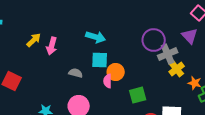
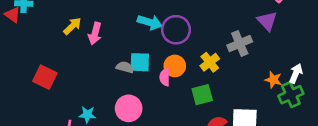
purple circle: (154, 40) -> (176, 30), moved
cyan square: (100, 60) -> (140, 62), moved
yellow cross: (177, 69) -> (210, 62), moved

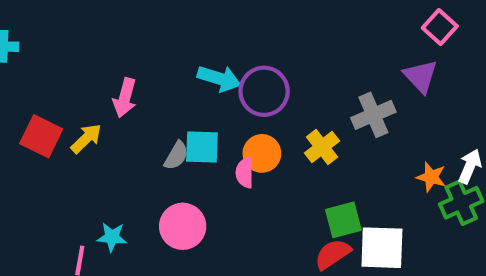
yellow arrow: (72, 26) -> (86, 138), moved
gray semicircle: (125, 67) -> (176, 156), turned 105
red square: (45, 77) -> (41, 136), moved
green square: (202, 95) -> (343, 220), moved

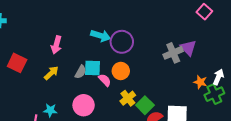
purple triangle: (420, 76) -> (188, 48), moved
yellow arrow: (86, 138) -> (51, 73), moved
yellow cross: (322, 147) -> (128, 98), moved
pink semicircle: (245, 173) -> (105, 80), moved, turned 136
green square: (343, 220) -> (145, 105), moved, turned -30

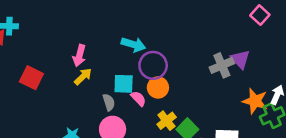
purple circle: (122, 42) -> (153, 65), moved
gray semicircle: (81, 72) -> (109, 102), moved, turned -48
yellow arrow: (51, 73) -> (83, 76), moved
orange star: (200, 82) -> (255, 101), size x1.5

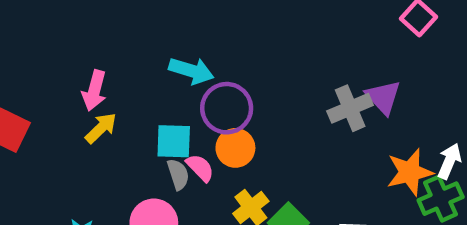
orange star: (255, 101) -> (410, 172), turned -30
gray semicircle: (109, 102) -> (178, 174), moved

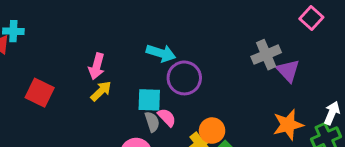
gray cross: (350, 108) -> (266, 55), moved
orange circle: (235, 148) -> (212, 131), moved
orange star: (410, 172) -> (288, 125), moved

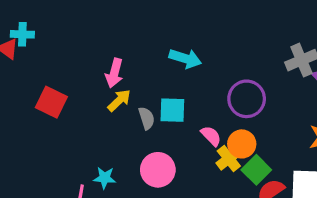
purple circle: (184, 78) -> (247, 99), moved
pink semicircle: (167, 117) -> (211, 136), moved
gray semicircle: (152, 122) -> (147, 118), moved

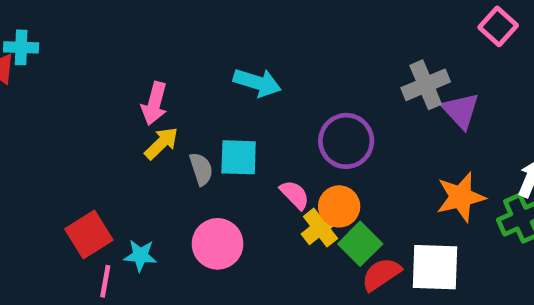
red square: (51, 102) -> (89, 234), moved, turned 32

